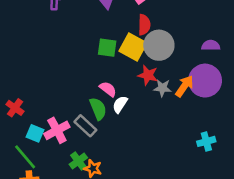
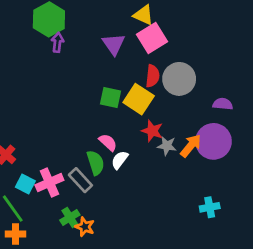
gray circle: (159, 45) -> (179, 79), moved

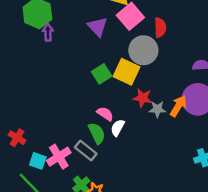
red semicircle: (153, 76) -> (160, 27), moved
gray circle: (179, 79) -> (143, 50), moved
green square: (111, 97) -> (102, 74), turned -36

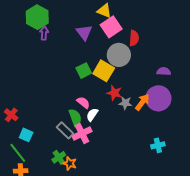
pink cross: (59, 157) -> (82, 134), moved

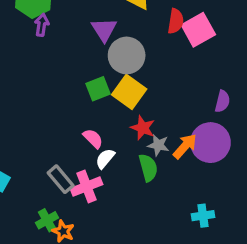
pink square: (111, 27) -> (198, 30), moved
red semicircle: (134, 38) -> (176, 21), moved
gray circle: (119, 55) -> (127, 55), moved
purple semicircle: (164, 71) -> (222, 101), turned 96
green semicircle: (75, 117) -> (148, 168), moved

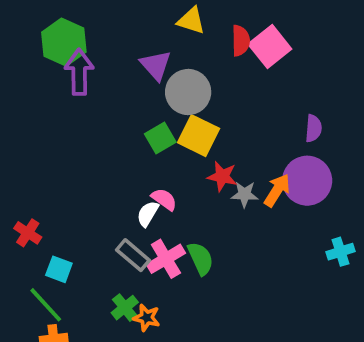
purple arrow: (42, 25) -> (79, 72), size x1.6
white semicircle: (105, 159) -> (148, 214), moved
green semicircle: (148, 168) -> (201, 259), moved
cyan cross: (203, 216) -> (340, 252), moved

